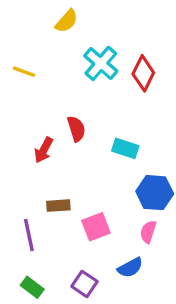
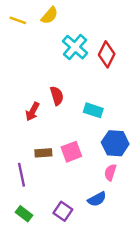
yellow line: (24, 72) -> (18, 20), moved
pink square: (96, 227) -> (71, 152), moved

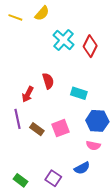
brown rectangle: (43, 153) -> (37, 129), turned 40
pink semicircle: (110, 172) -> (93, 146), turned -96
purple line: (22, 175) -> (17, 119), moved

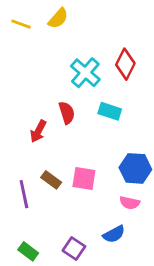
cyan cross: (64, 40) -> (85, 73), moved
cyan rectangle: (79, 93) -> (110, 111), moved
purple line: (17, 119) -> (24, 194), moved
pink square: (60, 128) -> (84, 178), turned 30

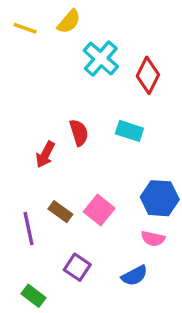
cyan cross: (85, 73) -> (101, 59), moved
pink square: (84, 178) -> (99, 210), turned 30
purple square: (74, 249) -> (77, 267), moved

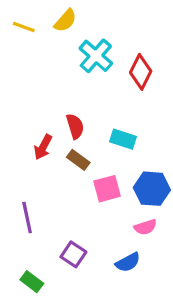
cyan rectangle: (129, 131) -> (123, 139), moved
pink square: (99, 210) -> (107, 189), moved, turned 36
brown rectangle: (60, 212) -> (78, 160), moved
pink semicircle: (153, 239) -> (145, 227), turned -30

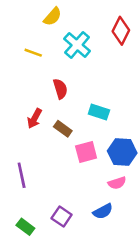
yellow line: (24, 27) -> (33, 53), moved
red diamond: (141, 72) -> (121, 31), moved
red semicircle: (75, 126) -> (60, 89), moved
purple square: (73, 254) -> (62, 216), moved

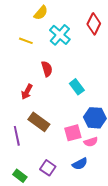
cyan rectangle: (99, 112) -> (77, 87), turned 35
brown rectangle: (63, 129) -> (39, 122), moved, size x1.5
pink square: (86, 152) -> (73, 133), moved

